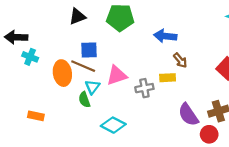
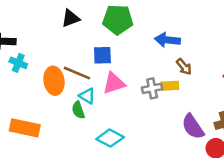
blue square: (89, 50) -> (102, 55), moved
cyan triangle: (92, 87) -> (87, 96), turned -35
gray cross: (144, 88) -> (152, 88), moved
orange rectangle: (36, 116) -> (25, 128), size x1.6

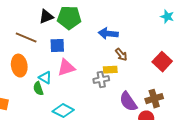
black triangle: (71, 18) -> (46, 17), moved
brown line: (77, 73) -> (26, 38), moved
gray cross: (152, 88) -> (101, 80), moved

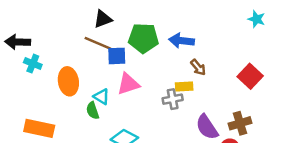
green pentagon: (69, 18) -> (143, 38), moved
brown line: (26, 38) -> (98, 43), moved

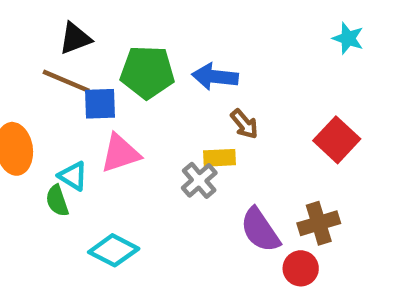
gray cross: (173, 99) -> (199, 180), turned -30

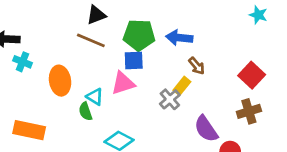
blue square: (100, 104) -> (134, 60), moved
yellow rectangle: (220, 158) -> (182, 86), turned -48
brown cross: (319, 223) -> (249, 111), moved

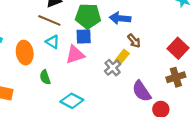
cyan triangle: (95, 97) -> (53, 42), moved

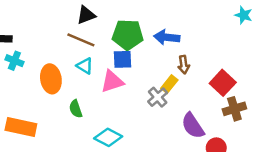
brown arrow: (134, 41) -> (184, 65), turned 32
red square: (178, 48) -> (223, 83), moved

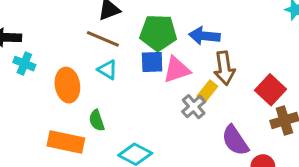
brown arrow: (184, 65) -> (224, 68), size x1.5
pink triangle: (112, 82) -> (177, 70), moved
orange rectangle: (21, 127) -> (66, 142), moved

